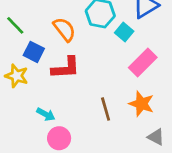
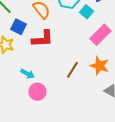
brown line: (106, 109) -> (72, 70), turned 48

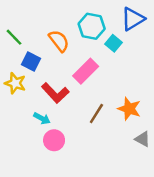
pink rectangle: (100, 35) -> (86, 71), moved
red L-shape: (42, 39) -> (55, 93), moved, turned 50

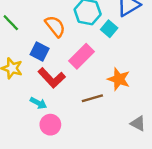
blue square: (31, 61) -> (40, 52), moved
orange star: (129, 109) -> (119, 79), moved
brown line: (96, 114) -> (92, 98), turned 42

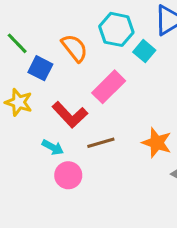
blue square: (40, 52) -> (40, 68), moved
orange star: (119, 79) -> (157, 143), moved
brown line: (92, 98) -> (101, 143), moved

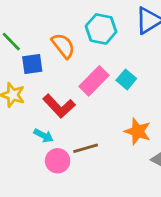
cyan square: (144, 51) -> (126, 79), moved
blue square: (40, 68) -> (32, 64), turned -35
brown line: (101, 143) -> (86, 148), moved

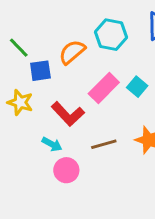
orange semicircle: (63, 46) -> (72, 52), turned -92
brown line: (86, 148) -> (104, 144), moved

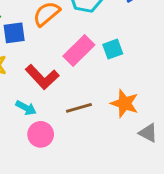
cyan square: (137, 87) -> (113, 49), turned 30

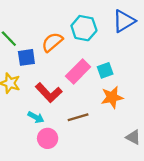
orange star: (125, 103) -> (112, 97), moved, turned -30

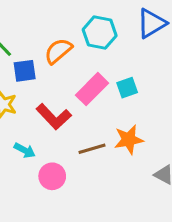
orange star: (112, 97) -> (129, 140), moved
cyan arrow: (36, 117) -> (25, 150), moved

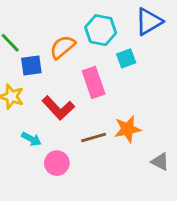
cyan square: (127, 88) -> (126, 58), moved
pink rectangle: (92, 89) -> (94, 82), turned -64

